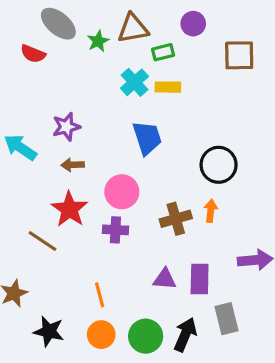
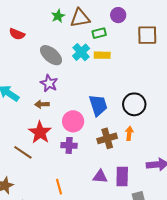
gray ellipse: (58, 24) -> (51, 55), moved
green star: (98, 41) -> (58, 16), moved
purple star: (66, 127) -> (49, 83), moved, turned -30
blue trapezoid: (147, 138) -> (98, 105), moved

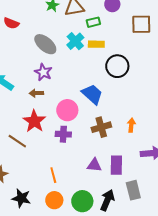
black circle: (134, 104) -> (117, 66), moved
blue trapezoid: (98, 105) -> (92, 94), turned -30
orange arrow: (129, 133) -> (131, 125), moved

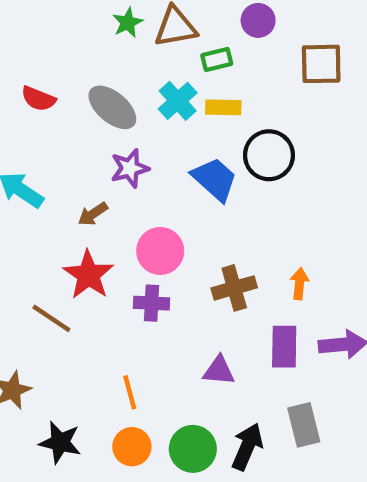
red semicircle: (11, 23) -> (38, 99), moved
purple star: (43, 72) -> (130, 168), moved, turned 30
brown arrow: (36, 93) -> (93, 214), turned -32
blue trapezoid: (92, 94) -> (215, 179), moved
purple rectangle: (116, 165) -> (284, 347), moved

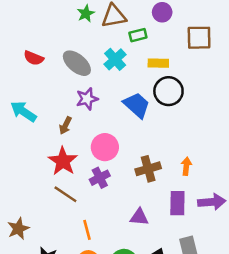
yellow rectangle: (223, 107) -> (158, 63), moved
brown arrow: (93, 214) -> (65, 126), turned -30
purple cross: (152, 303) -> (100, 178), turned -30
brown line: (51, 318) -> (65, 194), moved

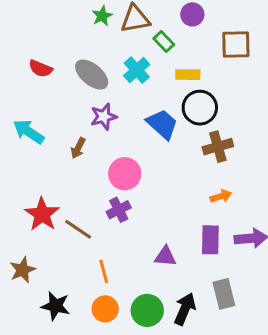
green rectangle: (138, 35) -> (164, 41), turned 60
red star: (63, 161) -> (42, 214), moved
orange arrow: (186, 166) -> (221, 196), turned 66
brown cross: (148, 169) -> (218, 147), moved

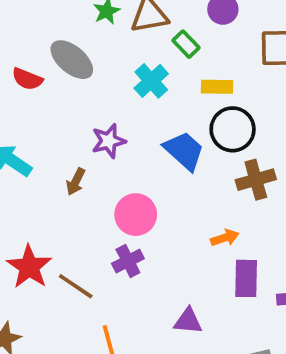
gray ellipse: (92, 75) -> (72, 60), moved
orange arrow: (221, 196) -> (225, 238), moved
purple rectangle: (210, 240) -> (246, 278), moved

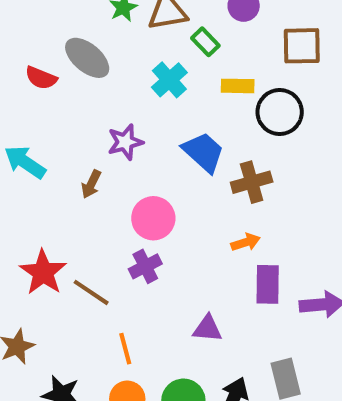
black circle: (233, 129) -> (280, 112), moved
brown cross: (256, 180) -> (252, 182), moved

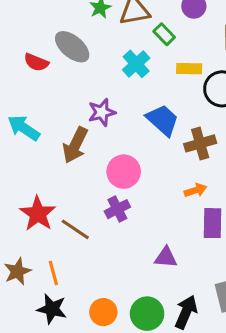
brown arrow: (91, 184) -> (75, 145), size x1.6
orange line: (125, 349) -> (53, 273), moved

